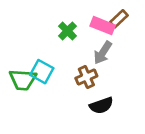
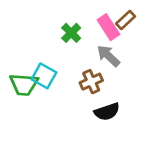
pink rectangle: (103, 26) -> (108, 27), turned 35
gray arrow: (103, 53) -> (108, 56), turned 100

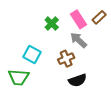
brown rectangle: (126, 20) -> (99, 17), moved
green trapezoid: (24, 84) -> (19, 77), moved

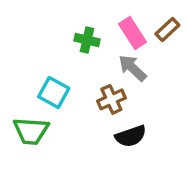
green cross: (52, 24) -> (87, 40), turned -32

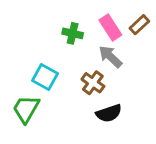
brown cross: (111, 99) -> (93, 83), turned -30
green trapezoid: (31, 131) -> (26, 109), turned 116

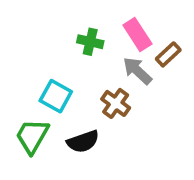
brown rectangle: (139, 25) -> (168, 54), moved
black semicircle: (109, 113) -> (83, 142), moved

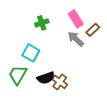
green cross: (90, 42) -> (42, 23), moved, turned -32
brown cross: (116, 103) -> (60, 82), moved

